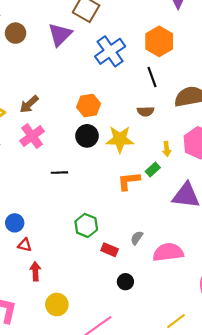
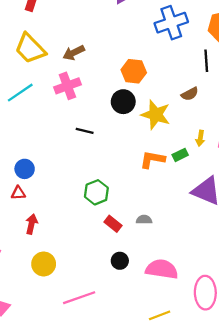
brown semicircle: (146, 111) -> (190, 94), turned -42
gray semicircle: (137, 238) -> (144, 220), turned 40
red triangle: (25, 245) -> (18, 193), moved, turned -32
pink semicircle: (168, 252) -> (162, 269), moved

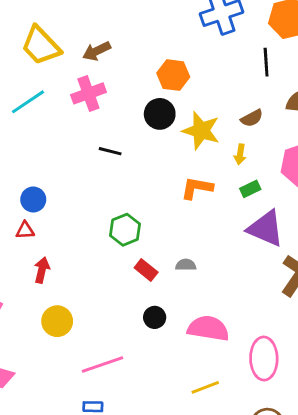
brown semicircle: (190, 94) -> (252, 118), moved
yellow arrow: (200, 138) -> (240, 154), moved
green rectangle: (180, 155) -> (250, 189), moved

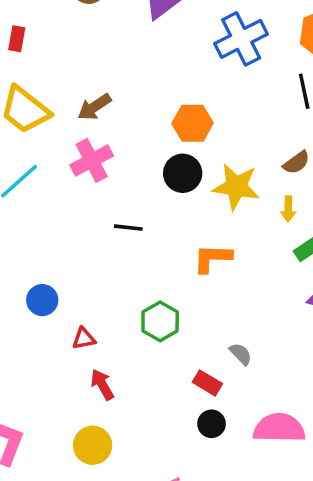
orange L-shape: (197, 188) -> (212, 258), moved
red triangle: (25, 230) -> (84, 339), moved
gray semicircle: (186, 265) -> (241, 354), turned 54
red arrow: (42, 270) -> (102, 385), moved, turned -35
red rectangle: (146, 270) -> (207, 383), moved

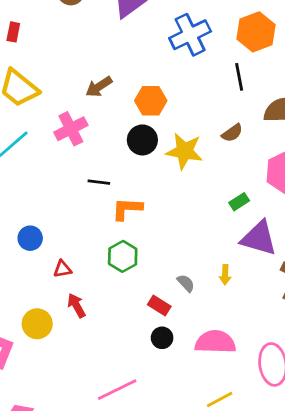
brown arrow: (94, 107) -> (99, 87), moved
yellow arrow: (288, 209) -> (225, 275), moved
orange L-shape: (212, 258) -> (127, 209), moved
yellow circle: (93, 445) -> (37, 324), moved

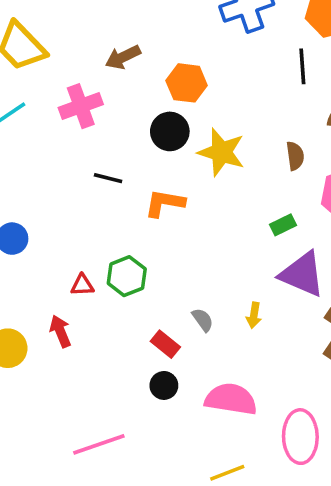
brown semicircle: (232, 133) -> (295, 156), moved, turned -70
orange L-shape: (127, 209) -> (165, 203), moved
red triangle: (62, 269) -> (82, 285), moved

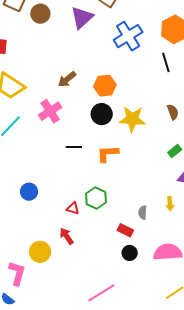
red triangle: (82, 285) -> (73, 208), turned 32
gray semicircle: (203, 320) -> (143, 212), turned -128

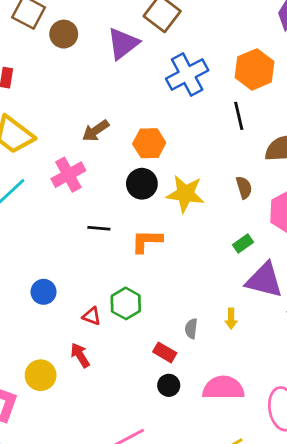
blue circle: (29, 192) -> (44, 292), moved

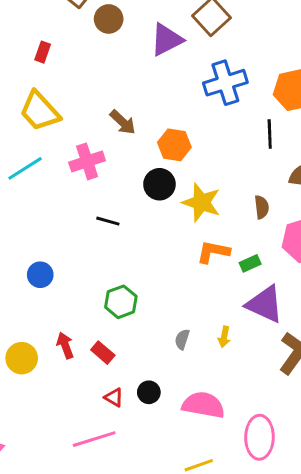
brown arrow: (96, 131) -> (123, 122), turned -112
orange L-shape: (147, 241) -> (213, 252), moved
red triangle: (92, 316) -> (114, 397), moved
red rectangle: (165, 352) -> (103, 353), moved

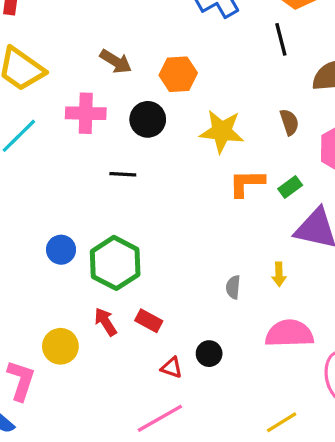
pink cross: (87, 161) -> (86, 113), turned 32
black circle: (159, 184) -> (148, 119), moved
green hexagon: (121, 302) -> (115, 263), moved, size x1.4
pink semicircle: (203, 405) -> (289, 334), moved

